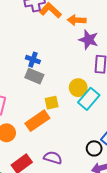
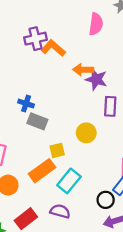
orange arrow: (77, 20) -> (83, 70), moved
blue cross: (33, 60) -> (26, 104), moved
cyan rectangle: (89, 99) -> (69, 181), moved

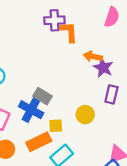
orange L-shape: (53, 48) -> (69, 32), turned 35
blue cross: (26, 104) -> (31, 110), moved, size x1.6

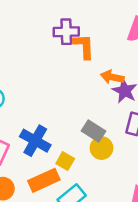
gray rectangle: (42, 96) -> (94, 131), moved
yellow square: (56, 126) -> (65, 161), turned 32

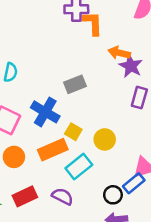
gray rectangle: (94, 131) -> (75, 84), moved, turned -55
yellow circle: (102, 148) -> (105, 139), moved

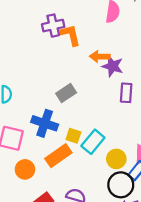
yellow circle: (105, 139) -> (116, 159), moved
cyan rectangle: (79, 167) -> (93, 142), moved
black circle: (113, 195) -> (121, 185), size x1.5

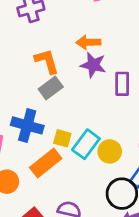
orange L-shape: (71, 35) -> (47, 61), moved
purple star: (113, 66) -> (93, 65), moved
yellow circle: (116, 159) -> (110, 151), moved

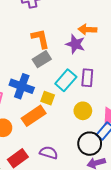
orange arrow: (88, 42) -> (87, 29), moved
purple rectangle: (122, 84) -> (87, 78), moved
cyan rectangle: (86, 144) -> (66, 80), moved

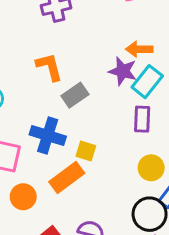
orange L-shape: (40, 39) -> (49, 67), moved
cyan rectangle: (66, 80) -> (147, 82), moved
yellow circle: (83, 111) -> (151, 168), moved

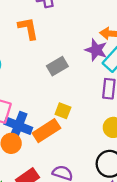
orange L-shape: (49, 67) -> (28, 28), moved
blue cross: (48, 136) -> (18, 126), moved

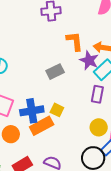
orange L-shape: (28, 28) -> (75, 41), moved
blue cross: (18, 126) -> (32, 111), moved, turned -35

